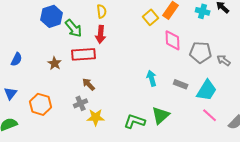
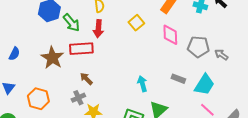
yellow square: (151, 17) -> (136, 23), moved
brown star: (55, 63) -> (52, 58), size x1.6
cyan arrow: (152, 78) -> (142, 84), moved

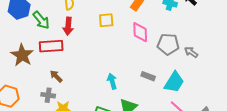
yellow square: (136, 23) -> (106, 20), turned 35
gray cross: (78, 98) -> (48, 95), turned 32

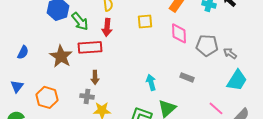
brown arrow: (56, 76) -> (95, 77), turned -136
cyan trapezoid: (174, 82) -> (237, 80), moved

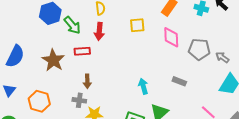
red rectangle: (90, 47) -> (82, 51), size x0.7
blue semicircle: (23, 52) -> (15, 56), size x1.6

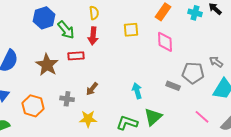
gray pentagon: (199, 49) -> (193, 73), moved
brown arrow: (87, 81) -> (92, 89), moved, turned 40
gray cross: (79, 100) -> (67, 99), moved

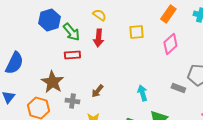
yellow semicircle: (94, 13) -> (99, 15), turned -48
pink diamond: (165, 42) -> (170, 44), turned 50
red rectangle: (76, 56) -> (72, 55), moved
brown star: (47, 65) -> (52, 82), moved

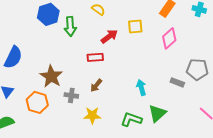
green arrow: (71, 32) -> (70, 26), turned 36
red arrow: (98, 38) -> (109, 36), moved, turned -132
red rectangle: (72, 55) -> (95, 57), moved

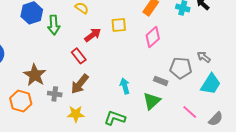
red rectangle: (95, 57) -> (79, 56), turned 56
brown arrow: (96, 85) -> (80, 84), size x1.5
green triangle: (157, 113) -> (152, 101), moved

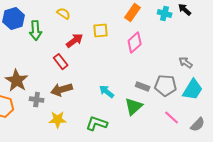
gray pentagon: (181, 68) -> (166, 86), moved
brown arrow: (80, 84) -> (62, 90), turned 35
cyan arrow: (125, 86) -> (107, 92), turned -35

